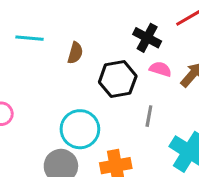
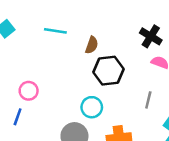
black hexagon: (118, 79) -> (108, 71), moved
cyan circle: (80, 129) -> (92, 107), size x0.7

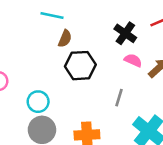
cyan line: (55, 31) -> (52, 15), moved
cyan circle: (92, 107) -> (38, 102), moved

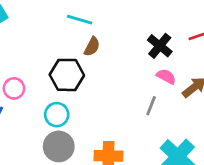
black hexagon: (80, 66) -> (67, 75), moved
gray line: (119, 98) -> (151, 106), moved

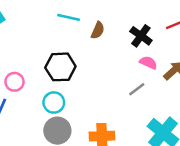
brown semicircle: (92, 47) -> (98, 30), moved
gray line: (151, 106) -> (137, 89), turned 36

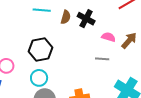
black cross: (141, 36) -> (86, 19), moved
gray line: (137, 89) -> (102, 59), turned 48

